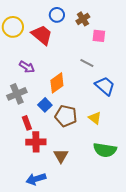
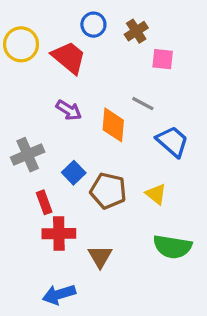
purple arrow: (27, 67) -> (69, 110), moved
orange diamond: (57, 83) -> (113, 125), moved, turned -50

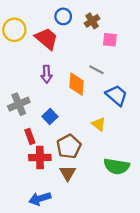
purple arrow: (69, 110) -> (47, 74), turned 56
brown pentagon: (108, 191) -> (69, 146), moved, turned 30
yellow triangle: (156, 194) -> (99, 124), moved

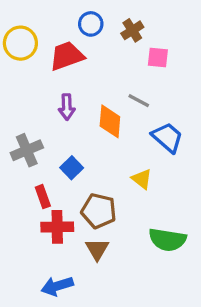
red trapezoid: (47, 39) -> (67, 56), turned -60
brown pentagon: (69, 146) -> (99, 211), turned -30

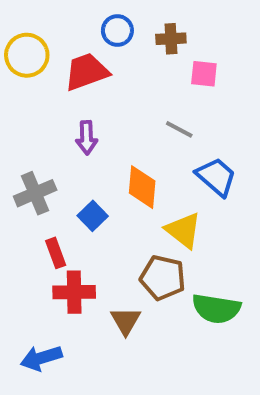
brown cross: (132, 30) -> (171, 39), turned 30
orange diamond: (110, 121) -> (142, 187), moved
yellow triangle: (142, 179) -> (183, 230), size x1.4
brown pentagon: (99, 211) -> (163, 278), moved
blue arrow: (57, 286) -> (41, 358), moved

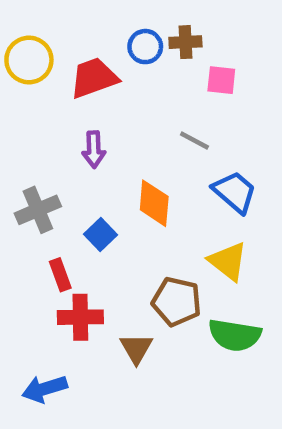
blue circle: (117, 30) -> (145, 47), moved
yellow triangle: (183, 230) -> (228, 261), moved

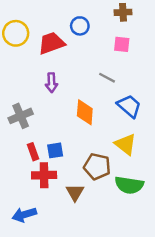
brown cross: (185, 42) -> (123, 12), moved
blue square: (100, 234) -> (55, 150), moved, turned 35

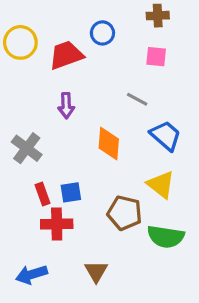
gray cross: (21, 116) -> (27, 148), turned -30
brown triangle: (75, 192) -> (96, 271), moved

